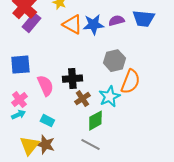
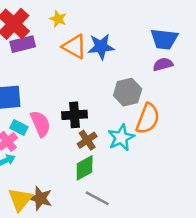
purple semicircle: (116, 21) -> (163, 64), moved
purple rectangle: (31, 23) -> (23, 44), turned 36
cyan rectangle: (47, 121) -> (19, 127), moved
green diamond: (95, 121) -> (85, 168), moved

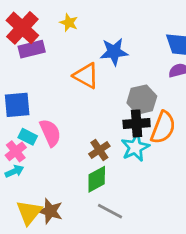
orange triangle: (74, 47) -> (86, 76), moved
black cross: (74, 115) -> (137, 123), moved

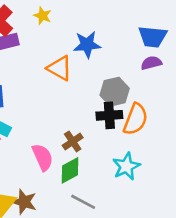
pink semicircle: (50, 133) -> (43, 157), moved
cyan star: (135, 147) -> (126, 166), moved

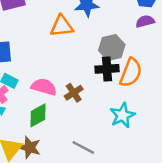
orange triangle: (60, 68) -> (62, 26), turned -35
pink semicircle: (43, 157) -> (44, 87), moved, turned -50
green diamond: (70, 170) -> (38, 115), moved

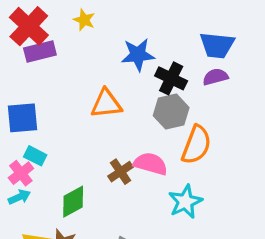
orange triangle: (62, 26) -> (106, 104), moved
black cross: (107, 69) -> (171, 78), moved, turned 30
pink semicircle: (44, 87) -> (151, 164), moved

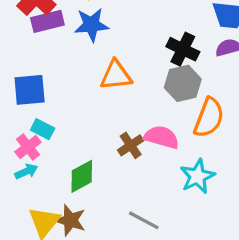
blue star: (138, 55) -> (91, 25), moved

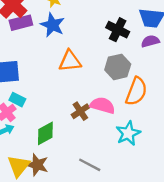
blue star: (91, 25) -> (52, 25), turned 30
black cross: (183, 49) -> (118, 30), moved

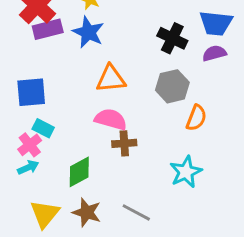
orange semicircle: (136, 91) -> (196, 118), size x0.7
pink semicircle: (103, 105) -> (111, 119), moved
brown cross: (80, 111) -> (124, 143), turned 30
brown star: (37, 165) -> (87, 212), moved

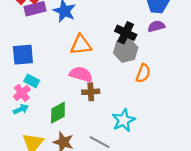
black cross: (172, 38) -> (126, 33), moved
cyan star: (186, 172) -> (124, 120), moved

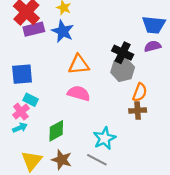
brown cross: (91, 92) -> (138, 111), moved
cyan star: (124, 120) -> (104, 138), moved

